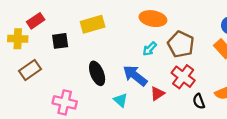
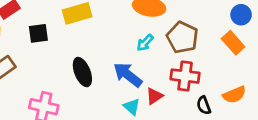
red cross: (183, 77) -> (185, 76), turned -30
cyan triangle: (121, 100) -> (132, 107), moved

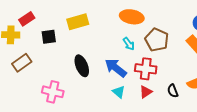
cyan arrow: (145, 43) -> (129, 44), turned -80
red cross: (185, 76) -> (146, 69), moved
red triangle: (154, 96) -> (146, 92), moved

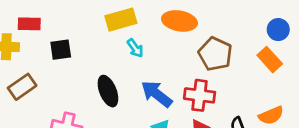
red rectangle: (27, 19) -> (29, 24), turned 35
yellow rectangle: (78, 22) -> (121, 20), moved
cyan arrow: (129, 44) -> (135, 48), moved

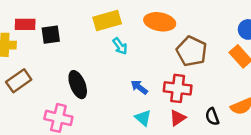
black square: (61, 50) -> (51, 35), moved
black ellipse: (108, 91) -> (78, 85), moved
blue arrow: (157, 94) -> (139, 87), size x0.6

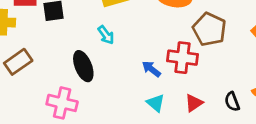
cyan arrow: (120, 46) -> (106, 35), moved
red cross: (178, 88) -> (182, 58), moved

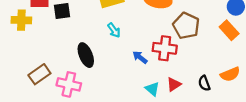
cyan arrow: (106, 35) -> (114, 30), moved
brown rectangle: (18, 62) -> (39, 74), moved
cyan triangle: (156, 103) -> (152, 89), moved

